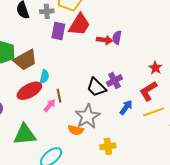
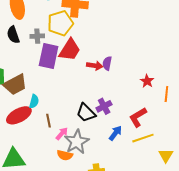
purple rectangle: (58, 31) -> (49, 56), size x1.4
red star: (155, 68) -> (147, 81), moved
pink arrow: (50, 105) -> (62, 134), moved

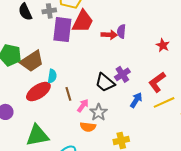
gray star: (77, 142) -> (99, 112), size x0.7

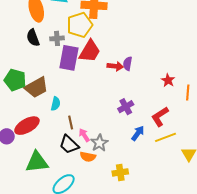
black trapezoid: (105, 83) -> (69, 144), moved
red ellipse: (38, 91) -> (27, 126), moved
pink arrow: (83, 106) -> (84, 135), turned -72

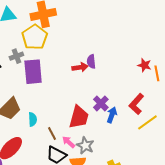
red trapezoid: (90, 51) -> (79, 117), moved
red star: (168, 80) -> (144, 65), moved
blue arrow: (138, 133) -> (112, 115), moved

